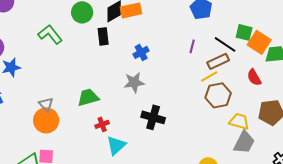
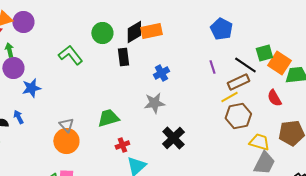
green square: (244, 32) -> (264, 53), turned -30
purple line: (192, 46) -> (212, 67), turned -32
black cross: (153, 117) -> (173, 138), turned 30

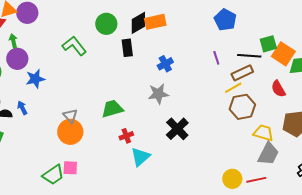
black line: (245, 65) -> (249, 56), turned -30

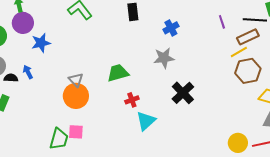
green trapezoid: (53, 175) -> (59, 139), turned -40

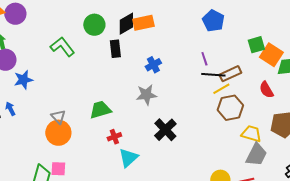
black line: (255, 20) -> (213, 75), moved

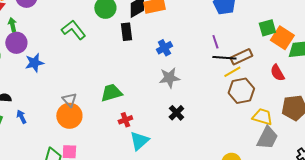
gray star: (146, 95) -> (169, 78), moved
blue arrow: (10, 109) -> (21, 117), moved
black cross: (165, 130) -> (176, 113), size x0.7

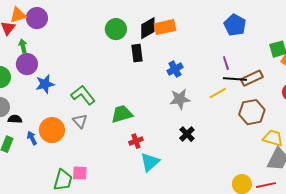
green L-shape: (73, 30) -> (83, 95), moved
yellow line: (232, 72) -> (218, 93), moved
orange circle: (69, 116) -> (52, 130), moved

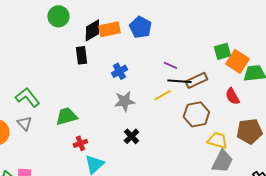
blue pentagon: (235, 25) -> (140, 27), moved
green circle: (116, 29) -> (58, 16), moved
purple line: (226, 63) -> (170, 65), turned -48

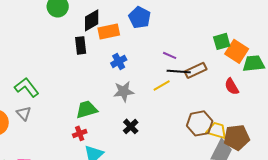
orange rectangle: (109, 29) -> (109, 31), moved
brown hexagon: (196, 114) -> (200, 123), moved
green trapezoid: (66, 116) -> (87, 109), moved
brown pentagon: (249, 131) -> (237, 137), moved

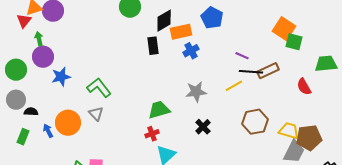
green square: (222, 41) -> (294, 42), turned 30
orange square: (237, 51) -> (284, 29), moved
blue cross: (119, 61) -> (191, 51), moved
brown hexagon: (200, 123) -> (255, 122), moved

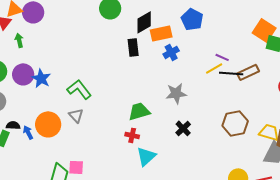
purple circle: (43, 57) -> (23, 74), moved
blue star: (61, 77) -> (41, 78), turned -30
yellow line: (234, 86) -> (214, 68), moved
black semicircle: (31, 112) -> (13, 125), moved
red cross: (152, 134) -> (132, 135), turned 32

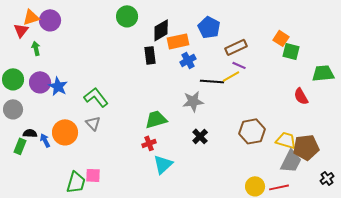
orange square: (264, 30) -> (281, 38), size x0.7
brown rectangle: (248, 72) -> (236, 47), moved
black line: (231, 73) -> (212, 81), moved
red cross: (132, 135) -> (149, 143), turned -32

